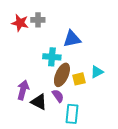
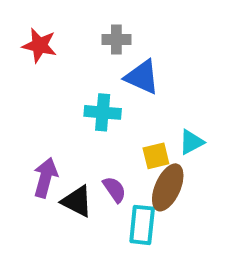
gray cross: (38, 20) -> (116, 39), moved
blue triangle: (72, 39) -> (142, 77), turned 36
brown ellipse: (62, 75) -> (168, 187), moved

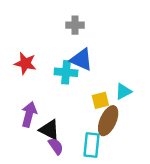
red star: (39, 45) -> (25, 63), moved
blue triangle: (142, 77) -> (81, 60), moved
purple semicircle: (114, 189) -> (56, 146), moved

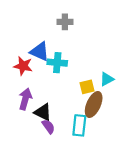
blue triangle: (81, 60) -> (40, 52), moved
red star: (25, 63) -> (23, 66), moved

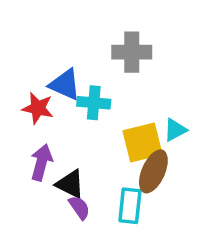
gray cross: (65, 22) -> (132, 52), moved, size x1.5
yellow square: (87, 87) -> (143, 142), size x1.6

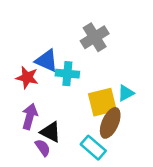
gray cross: (132, 52) -> (95, 37), turned -32
cyan rectangle: (130, 206) -> (93, 148), turned -55
purple semicircle: (79, 208) -> (43, 148), moved

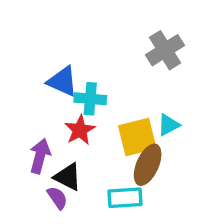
gray cross: (95, 37) -> (165, 50), moved
red star: (27, 78) -> (80, 130), moved, turned 30
cyan rectangle: (93, 148) -> (125, 198), turned -45

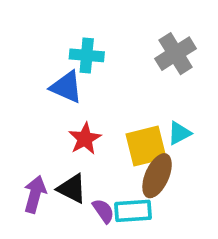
cyan cross: (90, 99) -> (87, 55), moved
purple arrow: (40, 156) -> (35, 194), moved
purple semicircle: (57, 198) -> (103, 211), moved

